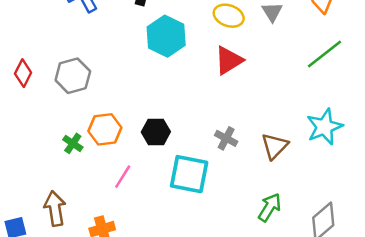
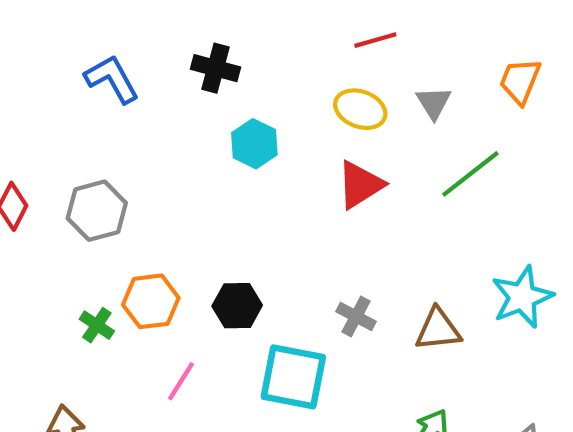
cyan hexagon: (166, 36) -> (254, 144), size x0.7
green line: (324, 54) -> (470, 174), moved
brown triangle: (275, 146) -> (438, 329), turned 40

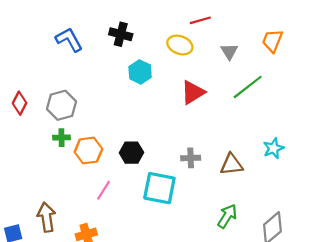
yellow ellipse: (360, 109) -> (180, 45), moved
cyan star: (522, 297) -> (273, 148), size x0.7
gray cross: (356, 316) -> (191, 158), turned -30
green cross: (97, 325) -> (62, 138), moved, turned -35

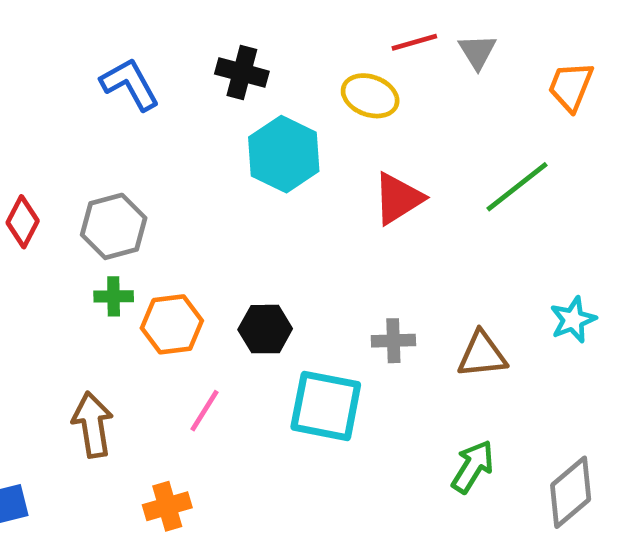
gray triangle: (229, 51) -> (477, 52), moved
cyan hexagon: (140, 72) -> (284, 154), size x1.4
brown arrow: (46, 217) -> (93, 425), moved

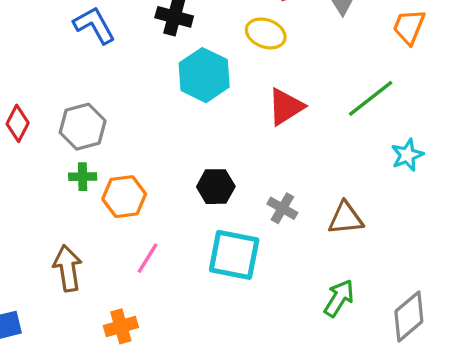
cyan star: (573, 320) -> (407, 155), moved
black hexagon: (265, 329) -> (216, 187), moved
gray cross: (393, 341) -> (282, 208), turned 32

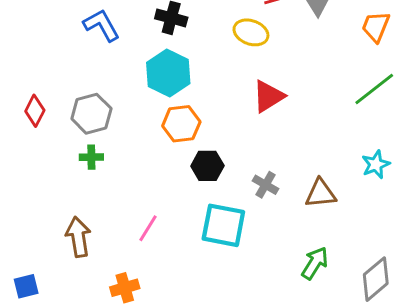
cyan hexagon: (204, 75) -> (168, 73), moved
green line: (371, 98) -> (374, 89), moved
cyan star: (407, 155) -> (376, 164), moved
orange hexagon: (124, 197) -> (181, 124), moved

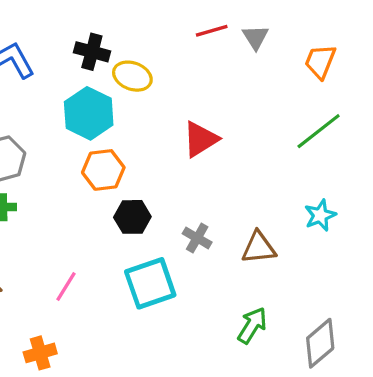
yellow ellipse: (251, 32) -> (132, 76), moved
cyan square: (223, 225) -> (150, 283), turned -30

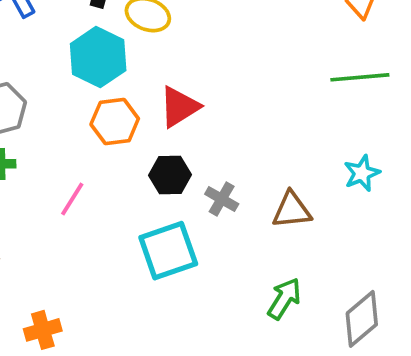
green line: (319, 131) -> (360, 77), turned 33
red triangle: (200, 139) -> (179, 107), moved
black hexagon: (132, 217) -> (170, 175), moved
pink line: (66, 287) -> (72, 199), moved

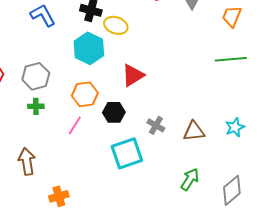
orange hexagon: (115, 122) -> (85, 94), moved
cyan star: (362, 173) -> (235, 127), moved
black hexagon: (170, 175) -> (114, 112), moved

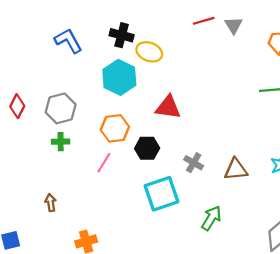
red triangle: (133, 75) -> (168, 107), turned 40
brown arrow: (27, 161) -> (51, 203), size x0.6
green arrow: (190, 179) -> (211, 218), moved

